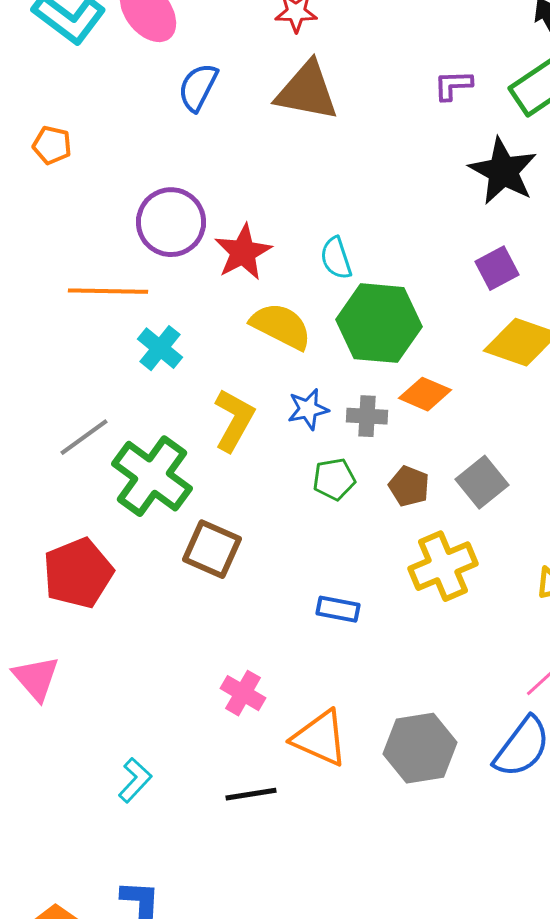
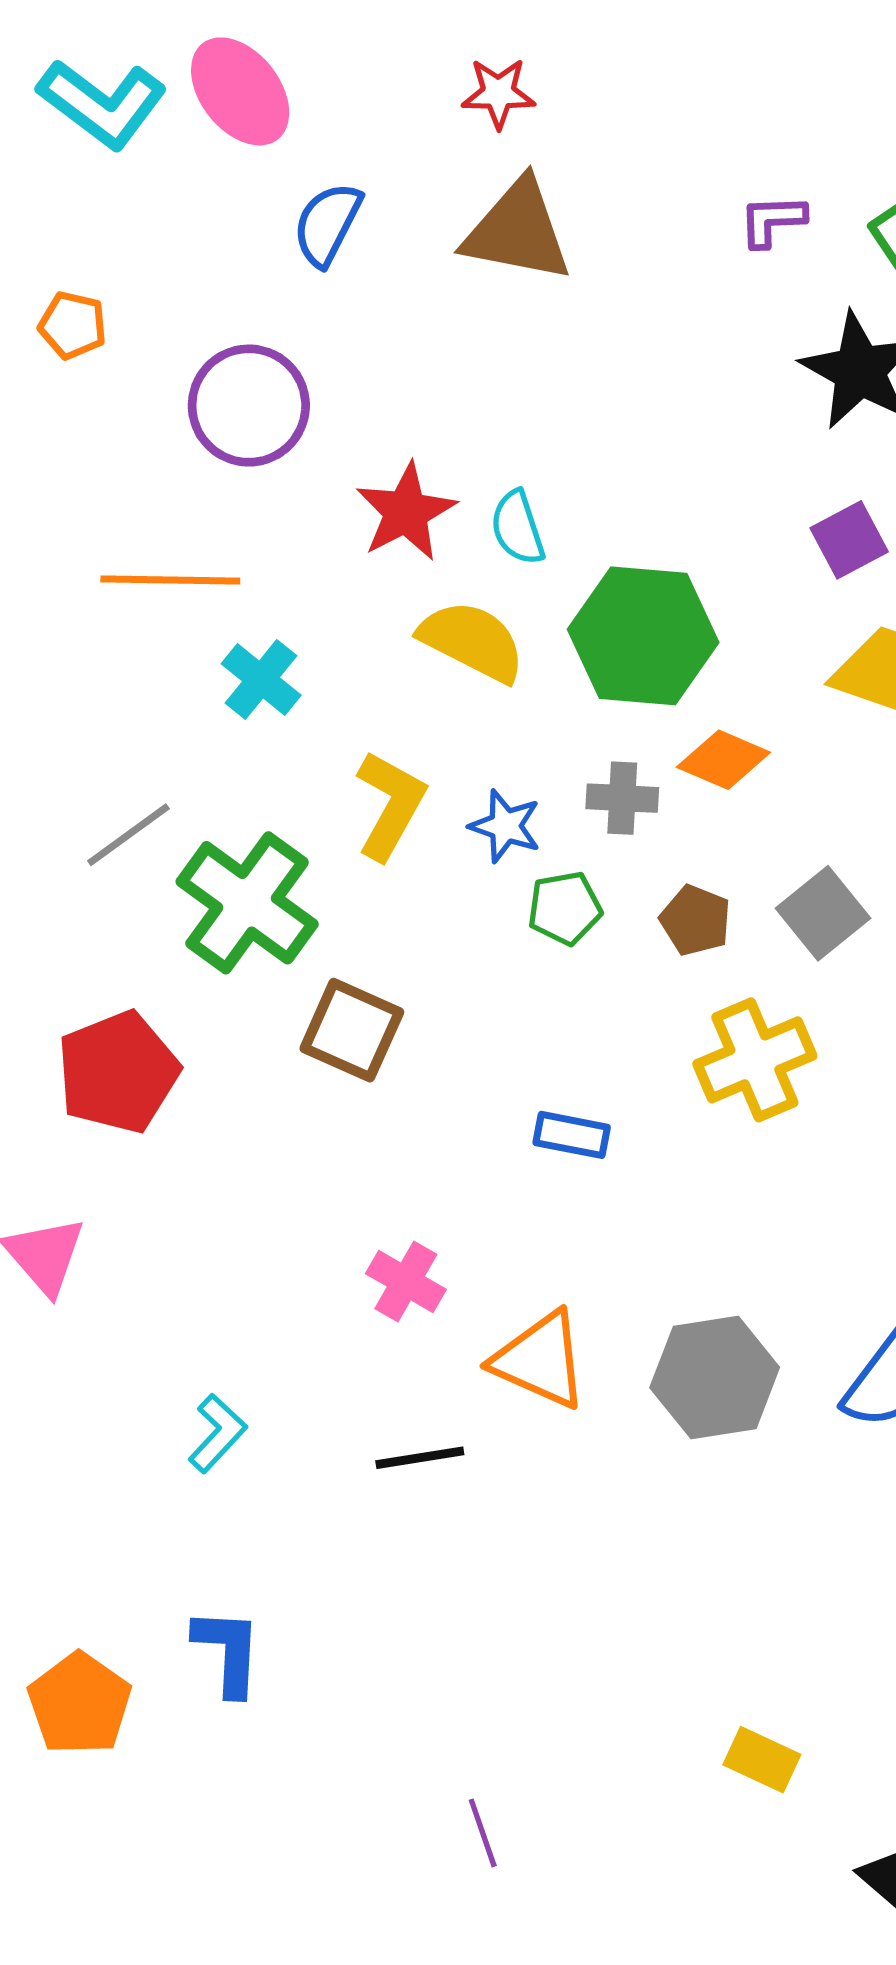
purple circle: (171, 222) -> (249, 406), moved
cyan semicircle: (336, 258) -> (518, 528), moved
blue star: (308, 409) -> (505, 826), moved, turned 30

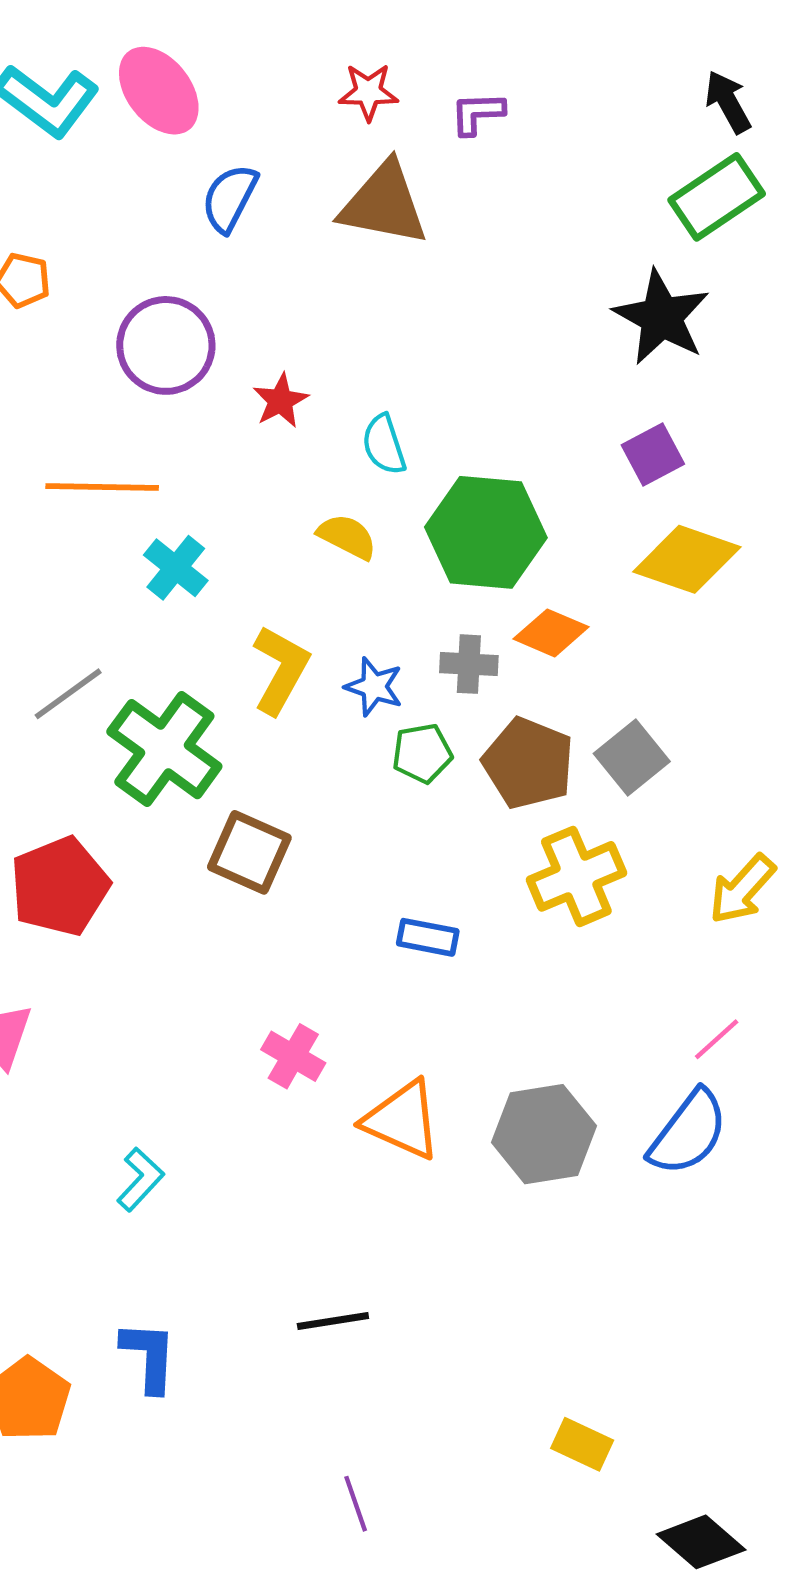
purple L-shape: (772, 221) -> (477, 113), moved
red star: (406, 512) -> (281, 401), moved, size x0.7
yellow semicircle: (472, 641) -> (347, 537), size x0.7
brown pentagon: (696, 920) -> (528, 763), size x1.6
black line: (420, 1458) -> (333, 1321), moved

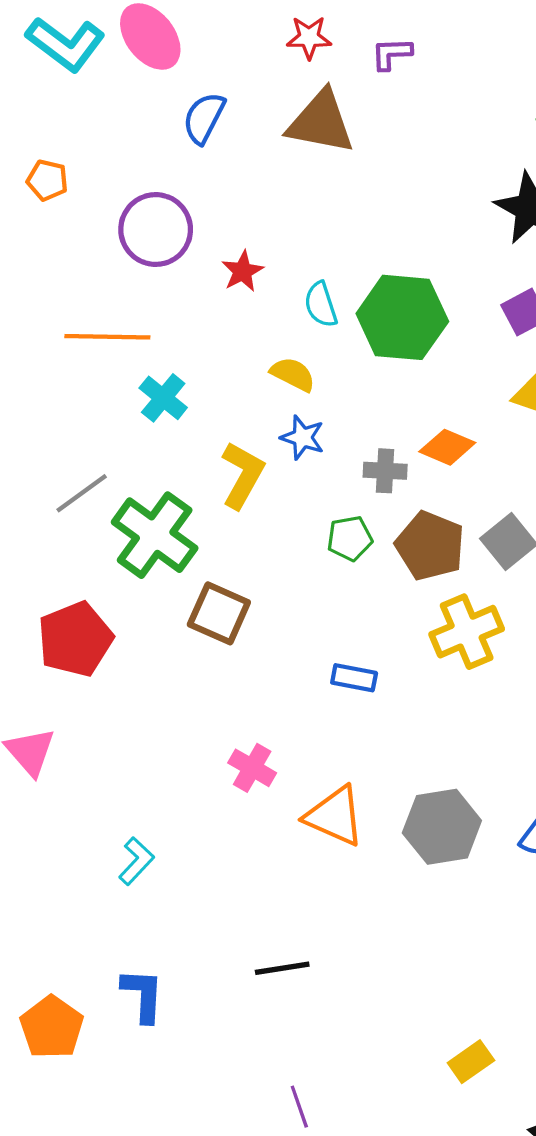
green hexagon: (486, 532) -> (402, 317), moved
blue star: (374, 687) -> (303, 438), moved
yellow rectangle: (582, 1444) -> (471, 1062), turned -60

